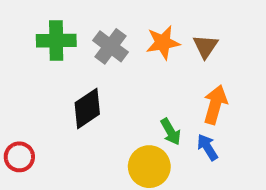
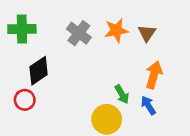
green cross: (56, 41) -> (22, 29), moved
black diamond: (87, 108) -> (39, 71), moved
red circle: (19, 157) -> (25, 100), moved

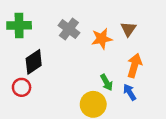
orange star: (116, 30) -> (102, 39), moved

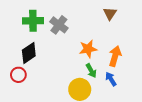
green cross: (19, 25) -> (33, 21), moved
brown triangle: (128, 29) -> (110, 14), moved
orange star: (102, 39) -> (88, 49), moved

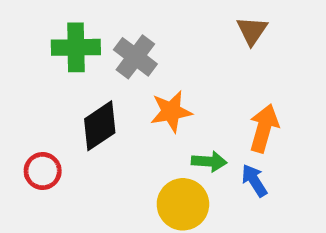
orange star: (88, 49) -> (171, 112), moved
black diamond: (29, 53) -> (100, 126), moved
green arrow: (91, 71) -> (209, 161), turned -56

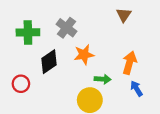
green cross: (76, 47) -> (28, 32), moved
blue arrow: (254, 181) -> (137, 88), moved

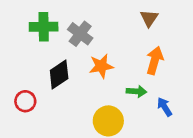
green cross: (28, 32) -> (44, 27), moved
orange arrow: (129, 63) -> (155, 60), moved
green arrow: (103, 79) -> (136, 91), moved

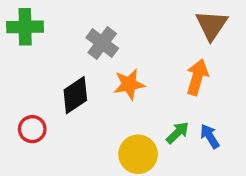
brown triangle: (149, 18) -> (212, 25), moved, size x1.4
green cross: (44, 27) -> (25, 27), moved
green arrow: (136, 91) -> (178, 133), moved, turned -48

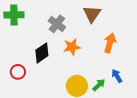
brown triangle: (212, 25) -> (92, 14), moved
green arrow: (178, 133) -> (99, 85), moved

